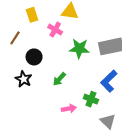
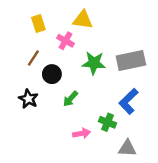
brown line: (15, 38) -> (33, 58), moved
black circle: (34, 57) -> (52, 74), moved
gray triangle: (108, 121) -> (127, 148), turned -42

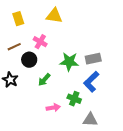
pink cross: (65, 41) -> (40, 42), moved
brown line: (33, 58) -> (14, 47), turned 32
gray rectangle: (131, 61) -> (93, 59), moved, size x0.7
green star: (94, 63) -> (69, 62), moved

